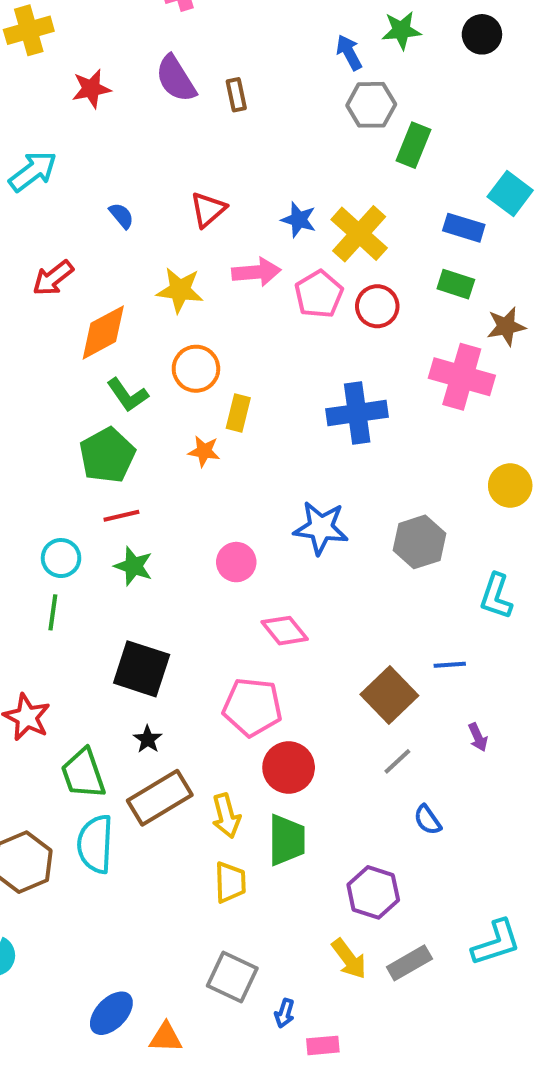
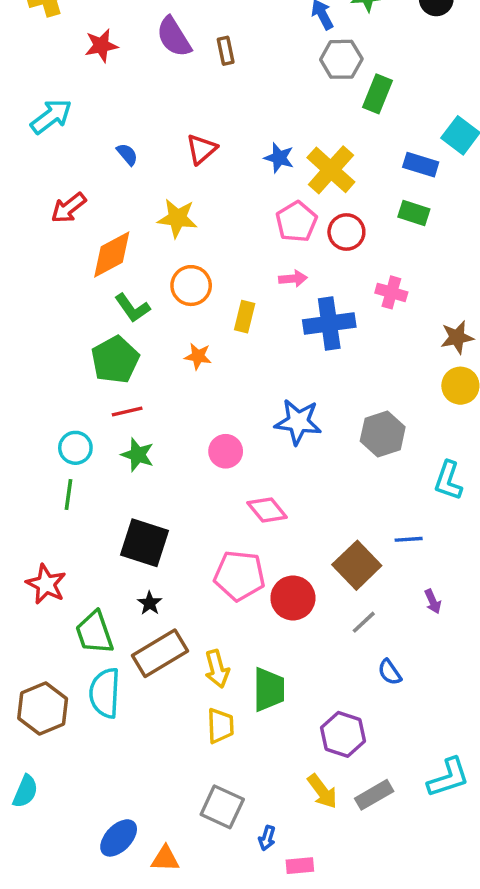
pink arrow: (256, 272) -> (293, 279), moved, size x0.7
brown star: (506, 326) -> (457, 337), moved
pink cross: (462, 377) -> (391, 292), moved, size x0.6
yellow rectangle: (238, 413) -> (245, 317), moved
red circle: (289, 767) -> (293, 598), moved

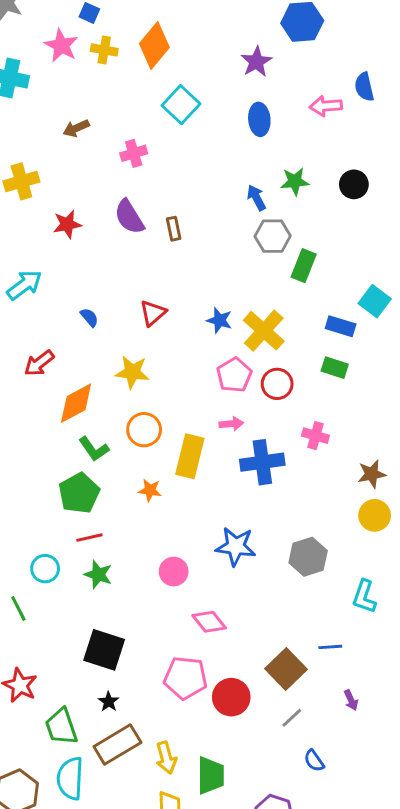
yellow rectangle: (245, 317) -> (190, 456), size x1.6
green line: (69, 494) -> (18, 608), moved, turned -35

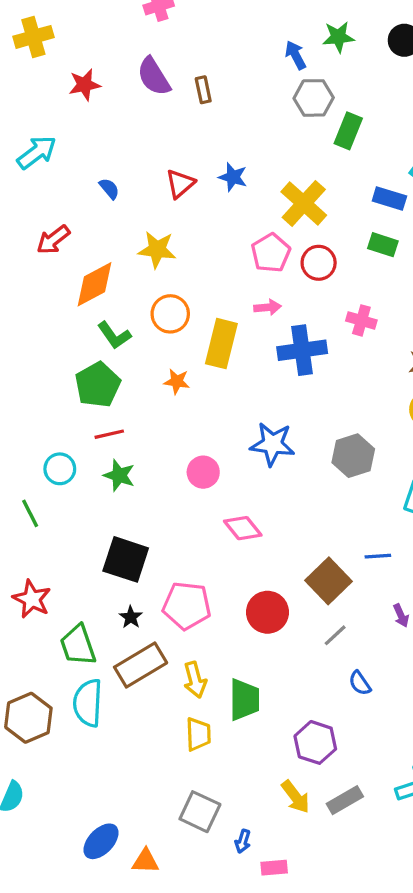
blue star: (219, 320) -> (233, 177), moved
pink pentagon: (185, 678) -> (187, 606), moved

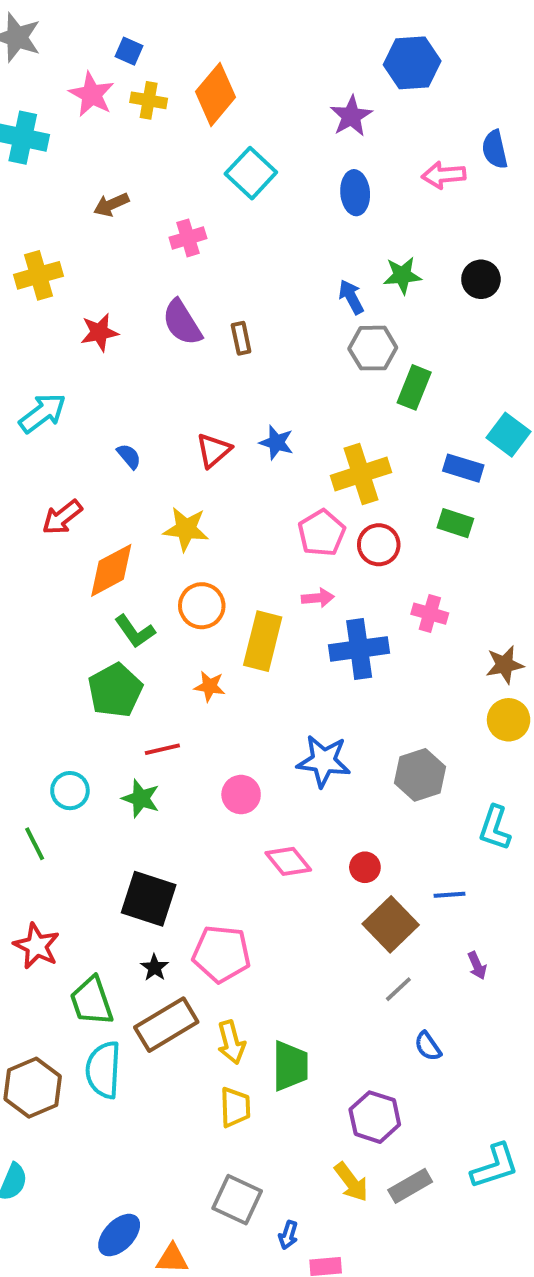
yellow cross: (304, 203) -> (361, 474), turned 30
red line: (109, 434) -> (162, 749), moved
red circle: (267, 612) -> (365, 867), moved, size x0.6

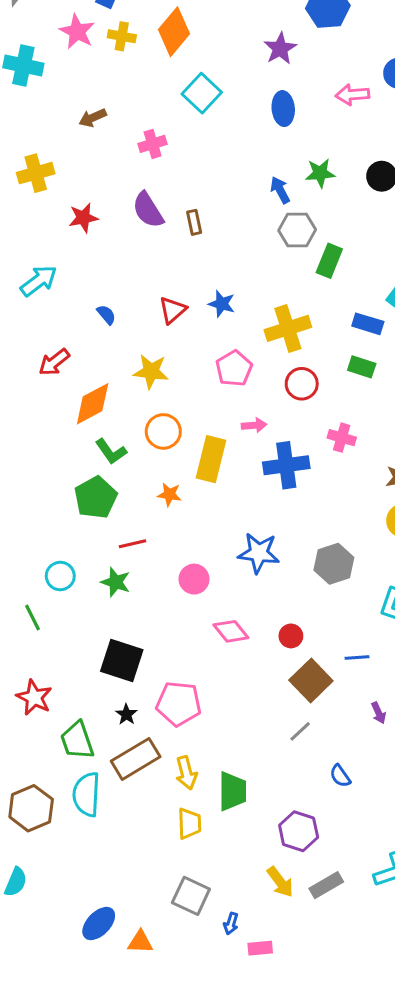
pink pentagon: (322, 533) -> (234, 368), moved
gray line: (398, 989) -> (300, 731), moved

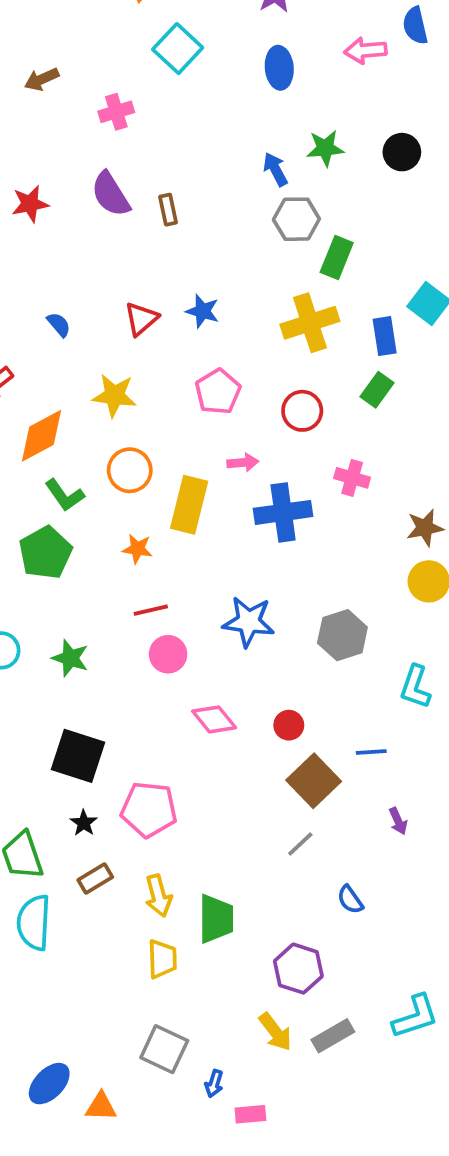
blue rectangle: (368, 324) -> (385, 336), turned 64
yellow cross: (288, 328) -> (310, 323), moved
green rectangle: (362, 367) -> (377, 390), turned -72
red line: (133, 544) -> (151, 610), moved
brown rectangle: (136, 759) -> (95, 879), size x0.6

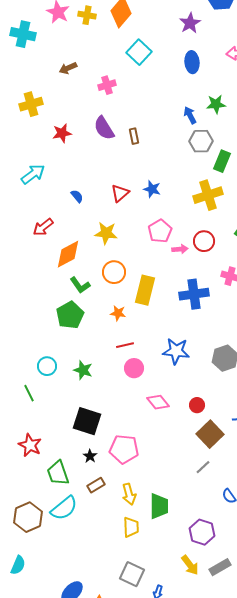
pink arrow: (243, 463) -> (180, 249), moved
cyan semicircle: (34, 923) -> (64, 508), turned -132

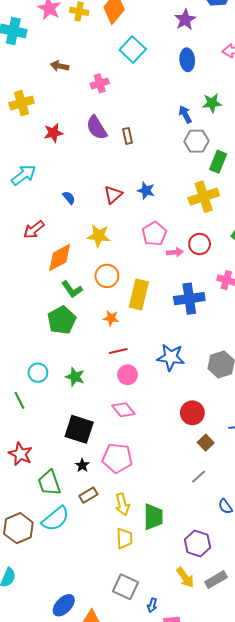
brown arrow: (68, 68) -> (60, 66), turned 36
pink diamond: (158, 402) -> (123, 410), moved
red circle: (197, 405) -> (192, 413), size x1.5
brown square: (210, 434) -> (206, 443), size x0.6

